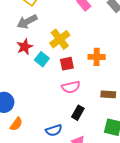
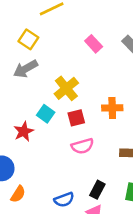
red star: (25, 47) -> (24, 131), moved
black rectangle: (78, 113) -> (97, 190), moved

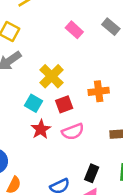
red star: (24, 131) -> (41, 129), moved

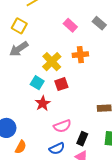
orange cross: (99, 91) -> (80, 55), moved
pink semicircle: (73, 132) -> (62, 126), moved

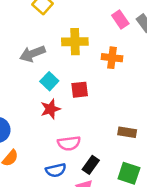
pink rectangle: (70, 25) -> (120, 20), moved
gray arrow: (19, 49) -> (32, 54), moved
yellow cross: (52, 62) -> (75, 42), moved, turned 30

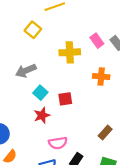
yellow cross: (75, 42) -> (70, 52), moved
orange cross: (112, 58) -> (101, 76), moved
brown rectangle: (127, 132) -> (105, 133), turned -56

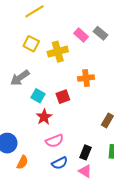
yellow square: (33, 30) -> (31, 44), moved
orange cross: (101, 76) -> (86, 78), moved
pink semicircle: (58, 143) -> (54, 141), moved

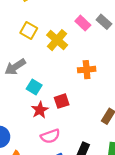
yellow cross: (58, 52) -> (57, 40), turned -36
red square: (63, 97) -> (62, 101), moved

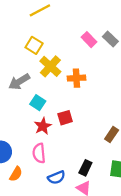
yellow cross: (57, 40) -> (50, 66), moved
orange cross: (87, 70) -> (76, 78), moved
pink semicircle: (50, 136) -> (39, 153), moved, turned 102

